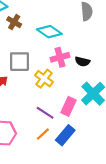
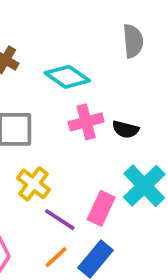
yellow cross: (44, 79) -> (33, 184), moved

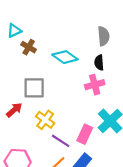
pink cross: (86, 122) -> (95, 85), moved
black semicircle: (126, 129) -> (99, 63), moved, turned 72

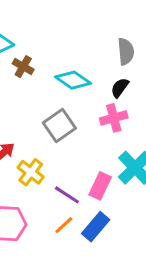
black semicircle: (99, 63) -> (120, 88), turned 40
gray square: (34, 88) -> (59, 125), moved, turned -35
yellow cross: (45, 120) -> (31, 172), moved

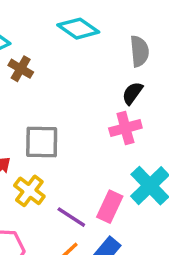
cyan diamond: (73, 80) -> (78, 29), moved
gray square: (59, 125) -> (42, 142), moved, turned 36

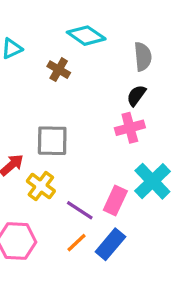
brown cross: (21, 69) -> (59, 70), moved

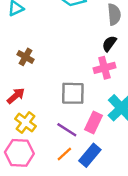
brown cross: (59, 70) -> (26, 57), moved
gray square: (52, 141) -> (73, 93), moved
yellow cross: (41, 186) -> (26, 122), moved

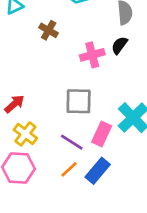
brown cross: (26, 57) -> (49, 30), moved
pink cross: (104, 68) -> (92, 55), moved

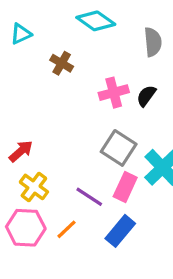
black semicircle: (119, 45) -> (146, 96), moved
gray square: (79, 101) -> (119, 148), moved, turned 32
orange line: (69, 169) -> (67, 229), moved

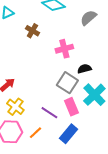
gray semicircle: (153, 42) -> (88, 18), turned -126
black semicircle: (146, 96) -> (84, 69), moved, turned 40
pink rectangle: (125, 187) -> (71, 107), turned -48

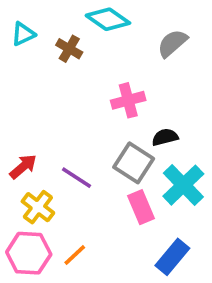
brown cross: (32, 31) -> (69, 49), moved
purple line: (49, 113) -> (77, 178), moved
blue rectangle: (68, 134) -> (172, 257), moved

